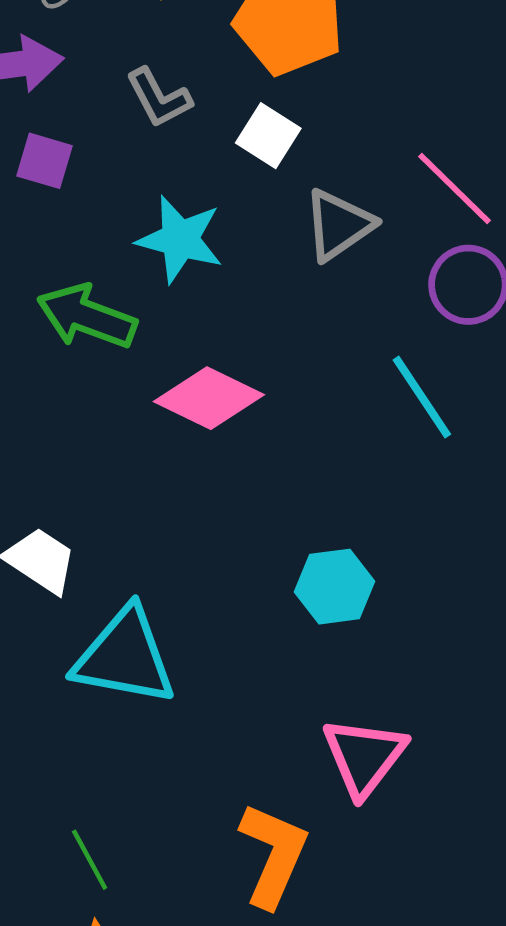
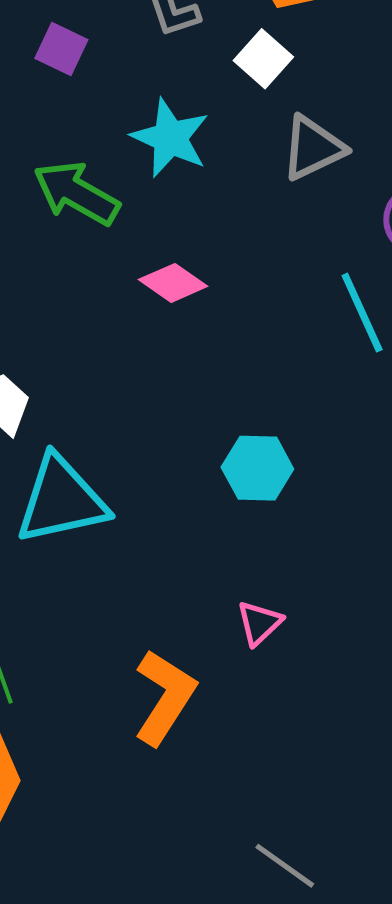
pink diamond: (209, 398) -> (173, 283), size x0.7
cyan triangle: (125, 657) -> (61, 500), turned -32
pink triangle: (364, 757) -> (259, 623), size x0.6

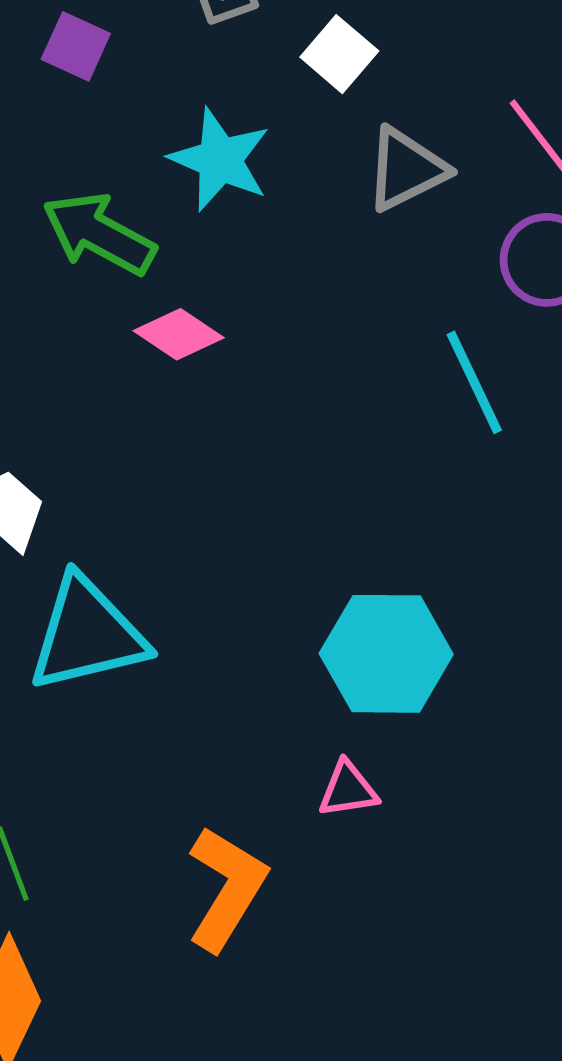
pink diamond: (173, 283) -> (179, 334), moved
cyan hexagon: (257, 468) -> (386, 654), moved, size x1.4
pink triangle: (259, 623) -> (348, 789), turned 36

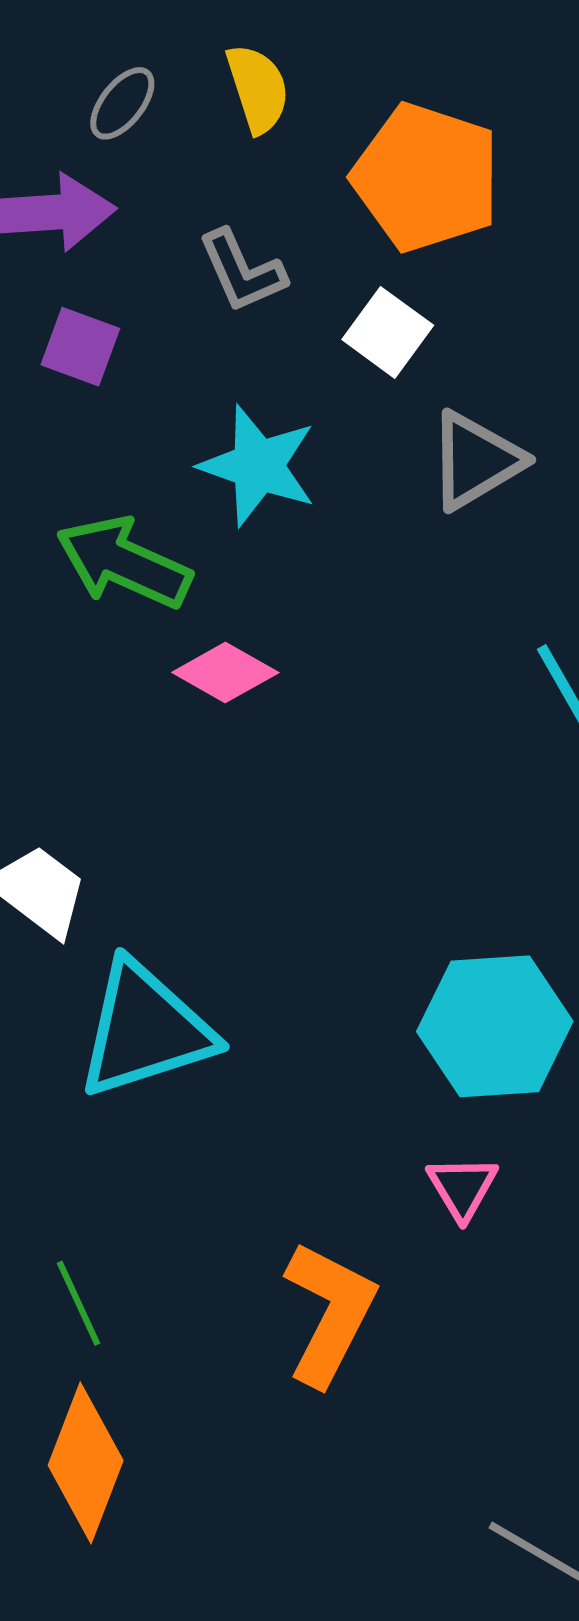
pink triangle: (348, 789) -> (462, 1187), turned -48

